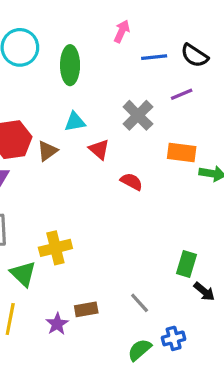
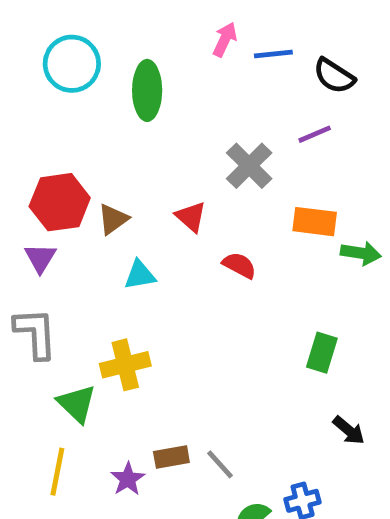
blue line: (154, 57) -> (273, 54), moved
cyan triangle: (75, 122) -> (140, 275), moved
green rectangle: (186, 264) -> (322, 353), moved
gray line: (140, 303) -> (220, 464), moved

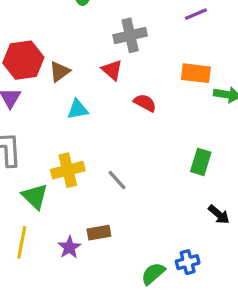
gray cross: (249, 166) -> (130, 35), moved, turned 32
gray line: (220, 464) -> (117, 180), moved

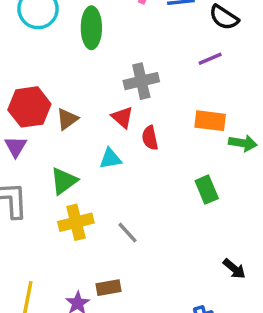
red semicircle: (145, 103) -> (150, 138), moved, turned -130
cyan triangle: (78, 109) -> (110, 159), moved
green rectangle: (201, 162) -> (207, 190), moved, turned -40
green triangle: (35, 196) -> (64, 181), moved, turned 40

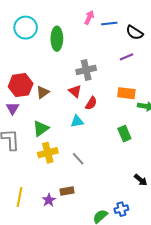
red semicircle: (150, 138) -> (91, 103), turned -136
cyan triangle: (110, 159) -> (77, 121), moved

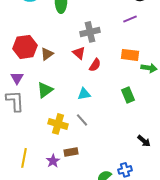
purple triangle: (12, 108) -> (17, 78), moved
cyan triangle: (77, 121) -> (84, 94), moved
yellow cross: (48, 153) -> (58, 124), moved, turned 30

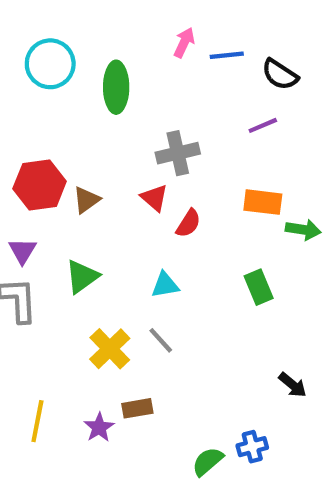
yellow cross: (58, 124) -> (110, 349), turned 30

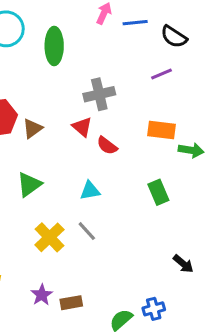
red semicircle: (188, 223) -> (107, 146), turned 95
brown rectangle: (137, 408) -> (71, 303), moved

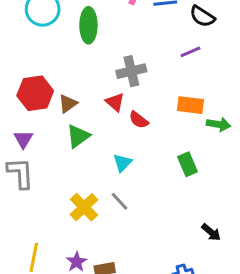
green triangle: (29, 184) -> (78, 136), moved
cyan triangle: (90, 191) -> (122, 163), turned -36

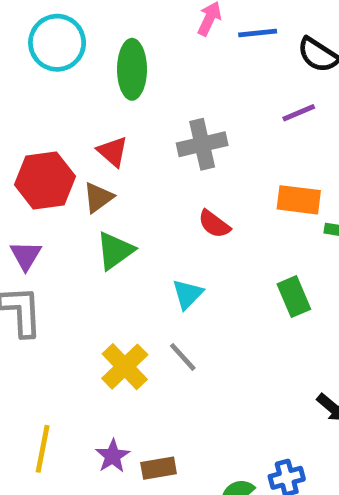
red triangle: (115, 102) -> (113, 151), moved

